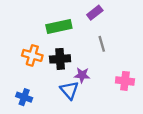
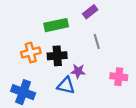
orange cross: (32, 55) -> (31, 53), turned -30
blue triangle: (69, 90) -> (66, 86), turned -36
blue cross: (24, 97) -> (23, 92), size x1.5

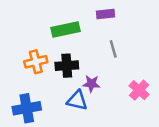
purple rectangle: (90, 12) -> (106, 14), turned 32
pink cross: (119, 77) -> (139, 90), turned 35
blue cross: (23, 92) -> (27, 108), turned -30

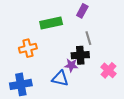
purple rectangle: (106, 14) -> (82, 11), turned -56
black cross: (67, 66) -> (80, 55), moved

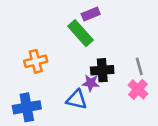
purple rectangle: (82, 11) -> (91, 14), moved, turned 40
green rectangle: (51, 23) -> (80, 33), moved, turned 60
gray line: (88, 38) -> (139, 66), moved

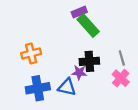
green rectangle: (80, 33) -> (88, 25), moved
blue cross: (27, 107) -> (38, 88), moved

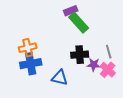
purple star: (79, 73) -> (94, 65), moved
blue cross: (38, 88) -> (31, 64), moved

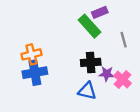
purple rectangle: (71, 11) -> (100, 12), moved
gray line: (109, 52) -> (124, 40), moved
blue triangle: (60, 78) -> (87, 91), moved

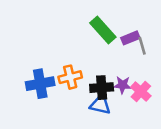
purple rectangle: (100, 12) -> (130, 38), moved
orange cross: (31, 54) -> (70, 77), moved
black cross: (91, 62) -> (102, 88), moved

